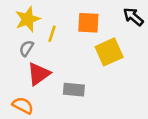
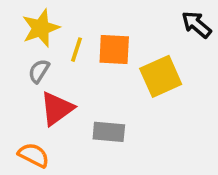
orange square: (88, 23) -> (114, 50), moved

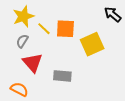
yellow line: (77, 50) -> (44, 29), turned -64
red triangle: (57, 109) -> (33, 63), turned -35

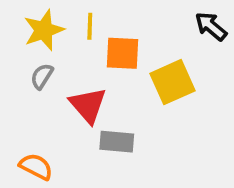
yellow line: (44, 29) -> (90, 26), moved, turned 48
red triangle: (33, 63) -> (88, 105), moved

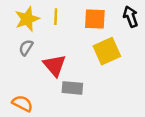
black arrow: (211, 26) -> (131, 17), turned 30
orange square: (123, 53) -> (95, 19), moved

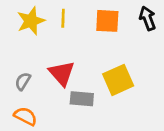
gray semicircle: (26, 48) -> (23, 81), moved
yellow square: (107, 51) -> (118, 80), moved

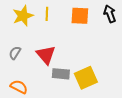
yellow square: (118, 80) -> (86, 78), moved
gray semicircle: (23, 81) -> (15, 53), moved

